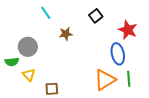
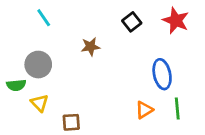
cyan line: (46, 13) -> (44, 18), moved
red star: (128, 30) -> (176, 20), moved
orange triangle: (105, 80) -> (144, 110), size x0.6

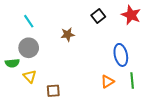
cyan line: (44, 18) -> (29, 21), moved

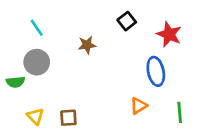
red star: (131, 15) -> (169, 34), moved
yellow triangle: (30, 76) -> (35, 116), moved
green line: (132, 81) -> (180, 112), moved

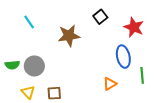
brown star: (87, 45) -> (69, 36), size x1.5
gray circle: (37, 62) -> (34, 66), moved
green line: (180, 112) -> (142, 75), moved

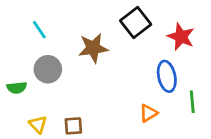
black square: (100, 17) -> (136, 23), size x1.5
gray circle: (34, 66) -> (48, 69), moved

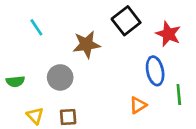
gray circle: (48, 69) -> (60, 77), moved

